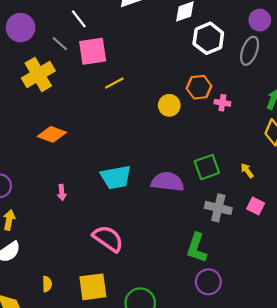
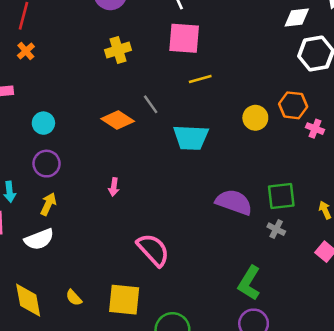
gray line: (60, 44) -> (151, 104), moved
yellow cross: (38, 75) -> (118, 50), size x0.7
cyan trapezoid: (116, 177) -> (191, 138), moved
gray cross: (218, 208) -> (276, 229), moved, size x0.6
yellow semicircle: (47, 284) -> (74, 298), moved, turned 126

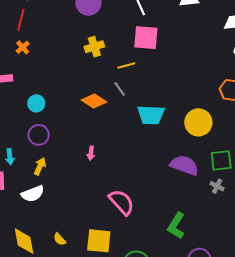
yellow line: (200, 79) -> (126, 66), moved
yellow circle: (255, 118) -> (198, 122), moved, size x1.4
green L-shape: (249, 283) -> (176, 226), moved

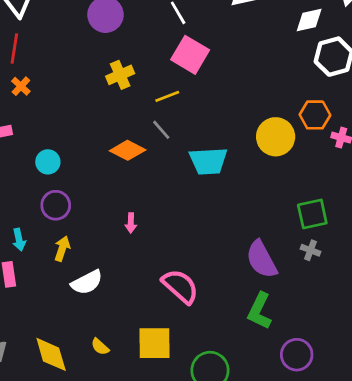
pink square: (146, 38) -> (190, 55), turned 32
yellow circle: (198, 122) -> (276, 137), moved
purple semicircle: (184, 165) -> (262, 259), moved, turned -132
white semicircle: (33, 194) -> (87, 282), moved

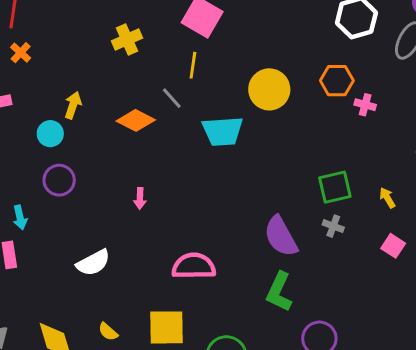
yellow line: (167, 96) -> (193, 65), moved, turned -60
yellow circle: (276, 137) -> (269, 89), moved
yellow arrow: (62, 249) -> (73, 105), moved
pink semicircle: (180, 286) -> (194, 266), turned -42

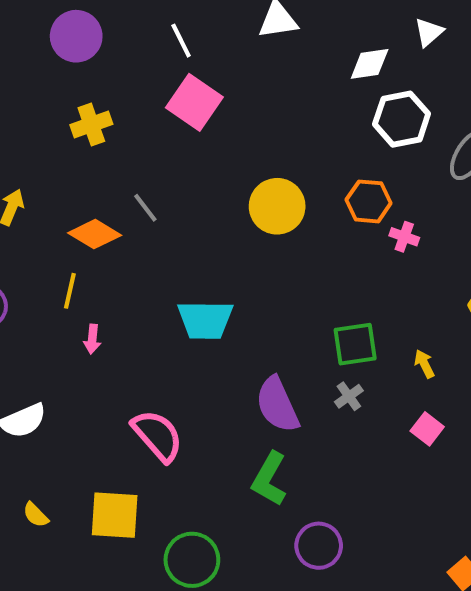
yellow line: (193, 65) -> (70, 291), moved
cyan trapezoid: (223, 131) -> (205, 320), moved
gray cross: (333, 226) -> (349, 396), turned 30
pink semicircle: (194, 266) -> (157, 436), turned 45

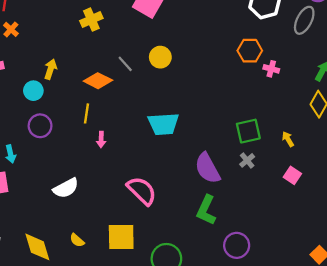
yellow circle: (277, 206) -> (160, 57), moved, size x0.7

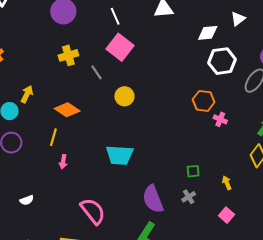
gray line: (125, 64) -> (96, 72), moved
green square: (248, 131) -> (193, 171), size x0.6
white semicircle: (66, 188) -> (27, 200), size x0.6

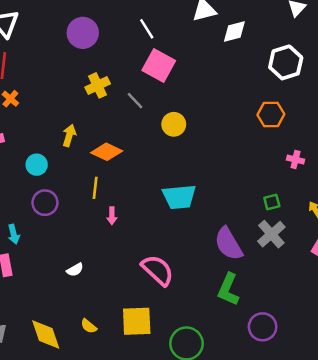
white diamond: (208, 33) -> (234, 32), moved
yellow arrow: (27, 94) -> (69, 135), moved
pink cross: (220, 119) -> (295, 160), moved
gray cross: (189, 197) -> (271, 234), size x1.6

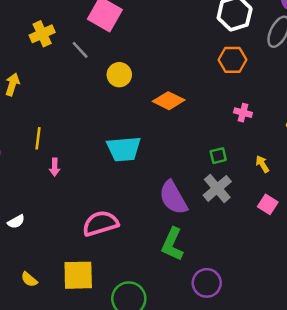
orange hexagon: (271, 115) -> (232, 60), moved
orange diamond: (107, 152) -> (169, 101), moved
pink semicircle: (158, 270) -> (100, 223), turned -60

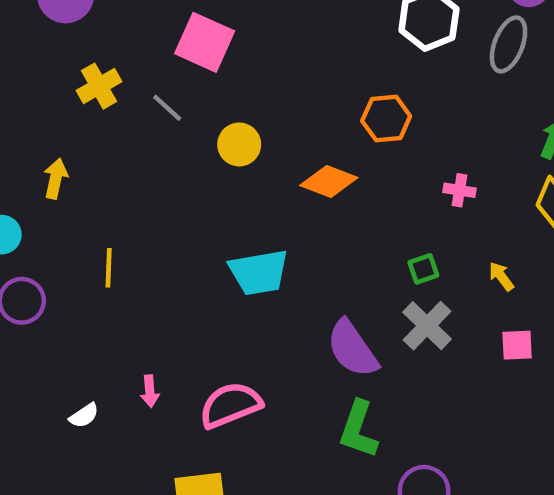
orange hexagon: (232, 60) -> (386, 119), moved
pink arrow: (55, 167) -> (150, 391), moved
pink square: (268, 204) -> (517, 345), turned -30

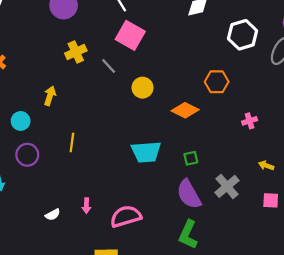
pink cross: (460, 190) -> (250, 121), turned -32
green square: (423, 269) -> (191, 158), moved
yellow arrow: (501, 276) -> (266, 165), turned -40

